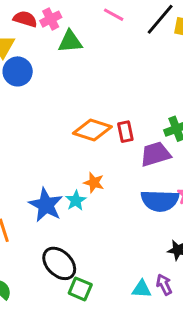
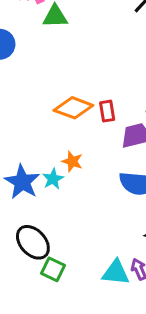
cyan triangle: (142, 289) -> (116, 273), size x1.4

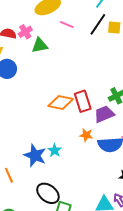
red rectangle: (107, 111) -> (83, 101), size x1.5
orange star: (72, 161) -> (86, 135), moved

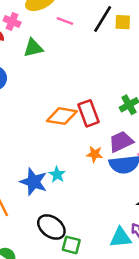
pink cross: (25, 32) -> (12, 21), moved, turned -32
purple trapezoid: (104, 114) -> (121, 142), moved

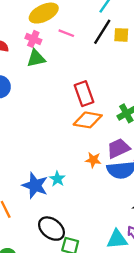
pink cross: (12, 21) -> (33, 39), moved
red rectangle: (88, 113) -> (84, 94), moved
orange diamond: (62, 116) -> (88, 120), moved

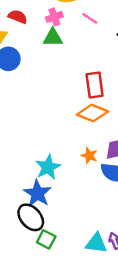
pink cross: (33, 39) -> (54, 17), turned 35
cyan star: (57, 179) -> (48, 167), size x1.5
blue star: (35, 185) -> (37, 193), moved

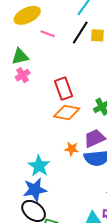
pink cross: (54, 17) -> (23, 75), moved
blue star: (37, 193) -> (35, 190), turned -30

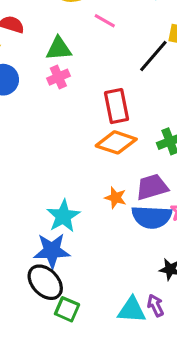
black line: (80, 32) -> (153, 56), moved

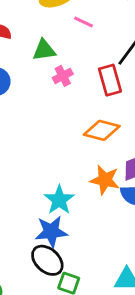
pink cross: (58, 77) -> (63, 76), moved
red rectangle: (117, 106) -> (110, 80), moved
orange star: (116, 198) -> (105, 180), size x1.5

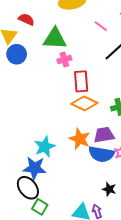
pink line: (84, 22) -> (101, 26), moved
green triangle: (44, 50) -> (55, 39), size x1.4
red rectangle: (110, 80) -> (81, 81), moved

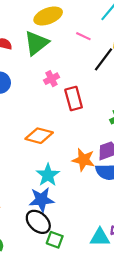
green triangle: (55, 39) -> (36, 43), moved, turned -30
orange diamond: (84, 103) -> (39, 136), moved

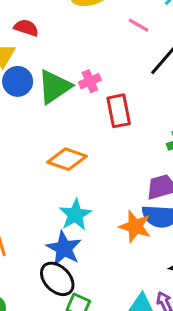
green triangle: (36, 43) -> (54, 87), moved
orange star: (83, 160) -> (135, 226), moved
blue star: (41, 200) -> (64, 248), turned 30

